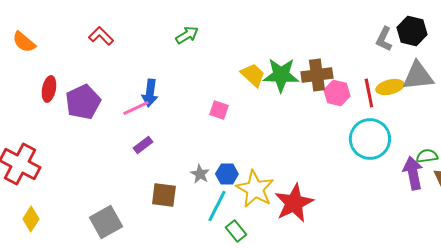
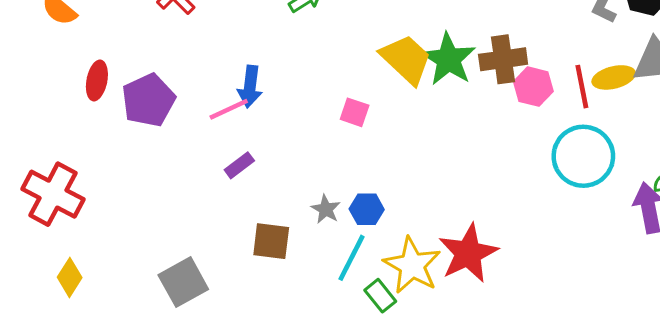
yellow trapezoid: (253, 75) -> (406, 59), size x1.4
green star: (281, 75) -> (448, 59), turned 30
yellow star: (255, 189) -> (412, 265), moved

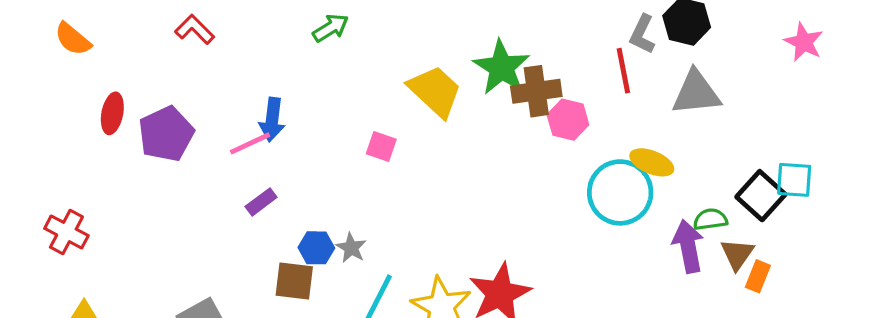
green star: (448, 59) -> (501, 67), moved
yellow ellipse: (614, 77) -> (652, 162), moved, turned 36
red line: (582, 87) -> (623, 71), moved
red cross: (53, 194) -> (66, 232), size x0.7
blue hexagon: (367, 209) -> (316, 248), moved

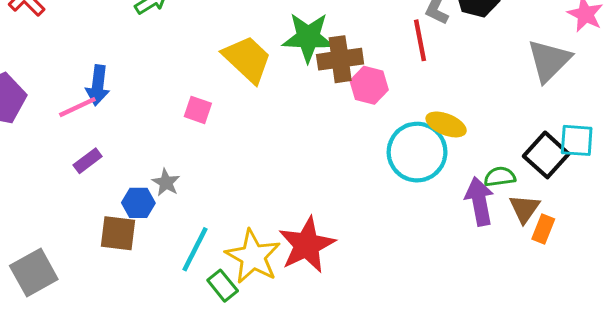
green star: (501, 67) -> (308, 37), turned -30
gray triangle: (696, 93) -> (549, 61), moved, turned -39
gray star: (351, 248) -> (166, 183), moved

